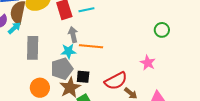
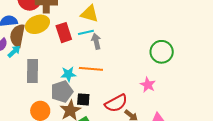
green circle: (162, 30) -> (162, 52), size x1.5
gray arrow: (73, 35) -> (96, 41), moved

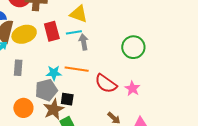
yellow ellipse: (37, 24) -> (24, 34), moved
green circle: (162, 52) -> (133, 47), moved
gray rectangle: (33, 71) -> (18, 68), size x0.7
red semicircle: (116, 103) -> (106, 84), moved, turned 60

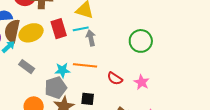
gray rectangle: (18, 68) -> (27, 67), turned -56
red semicircle: (106, 84) -> (115, 79), size x0.7
black square: (67, 99) -> (88, 99), moved

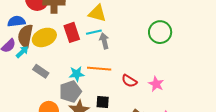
green circle: (141, 41) -> (160, 32), moved

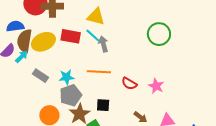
red rectangle: (72, 32) -> (71, 36), turned -60
cyan line: (94, 32) -> (93, 35), turned 56
cyan star: (77, 74) -> (67, 77), moved

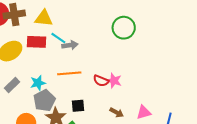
yellow triangle: (96, 17) -> (44, 18), moved
gray arrow: (103, 44) -> (70, 45), turned 105
gray rectangle: (41, 76) -> (12, 85), turned -70
pink star: (156, 86) -> (114, 81), moved

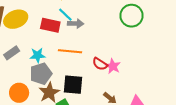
red rectangle: (37, 42) -> (50, 25), moved
black square: (78, 106) -> (73, 85), size x1.5

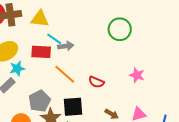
orange line: (70, 51) -> (65, 74), turned 45
cyan star: (38, 55) -> (17, 69), moved
pink star: (113, 66) -> (137, 75), moved

